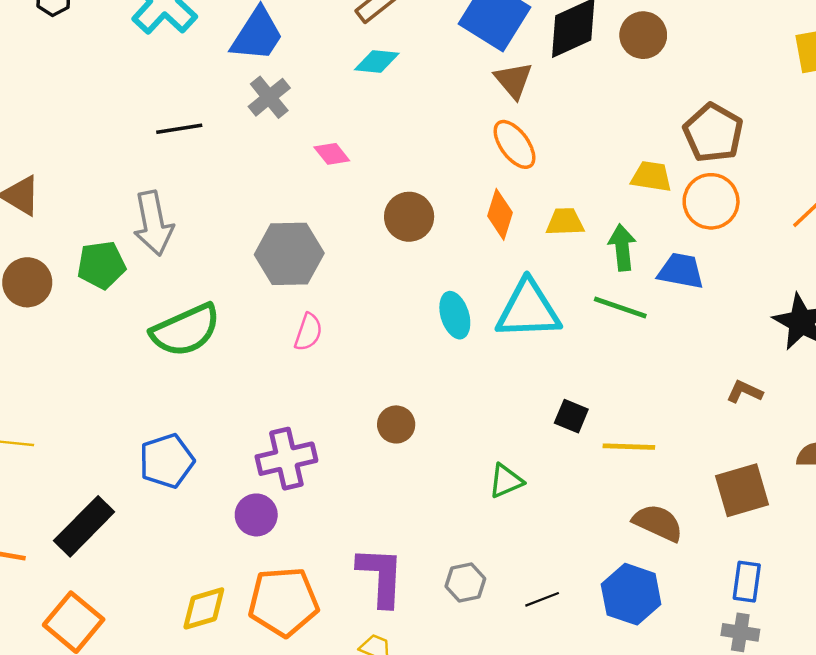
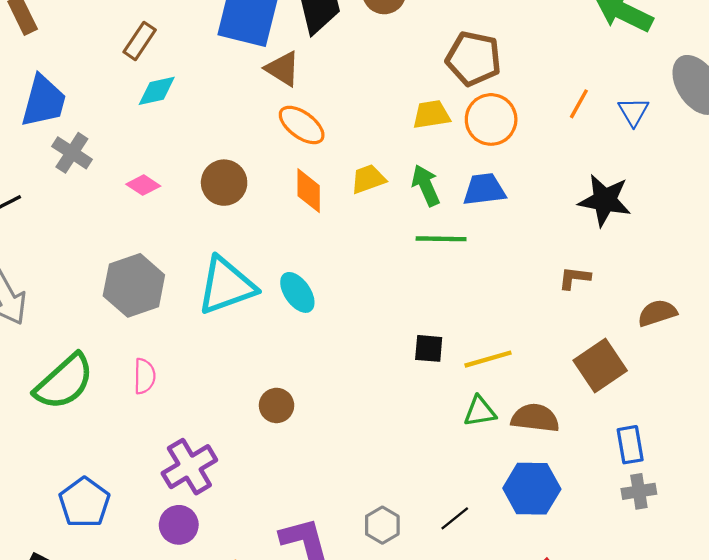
brown circle: (409, 217) -> (224, 183), moved
cyan triangle: (528, 310) -> (226, 286), moved
pink semicircle: (308, 332) -> (145, 376), moved
green triangle: (506, 481) -> (480, 411), moved, turned 32

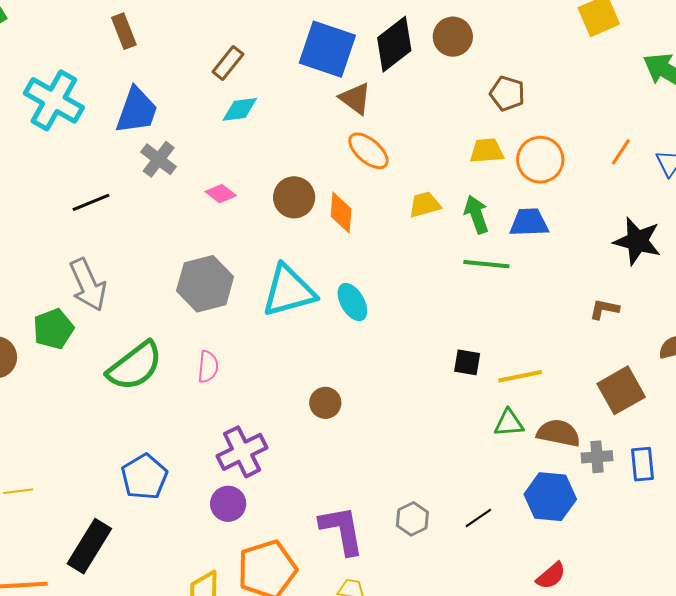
brown pentagon: (474, 59) -> (507, 94), moved, size x0.7
orange diamond: (309, 191) -> (341, 213), moved
gray cross: (639, 491) -> (597, 457), moved

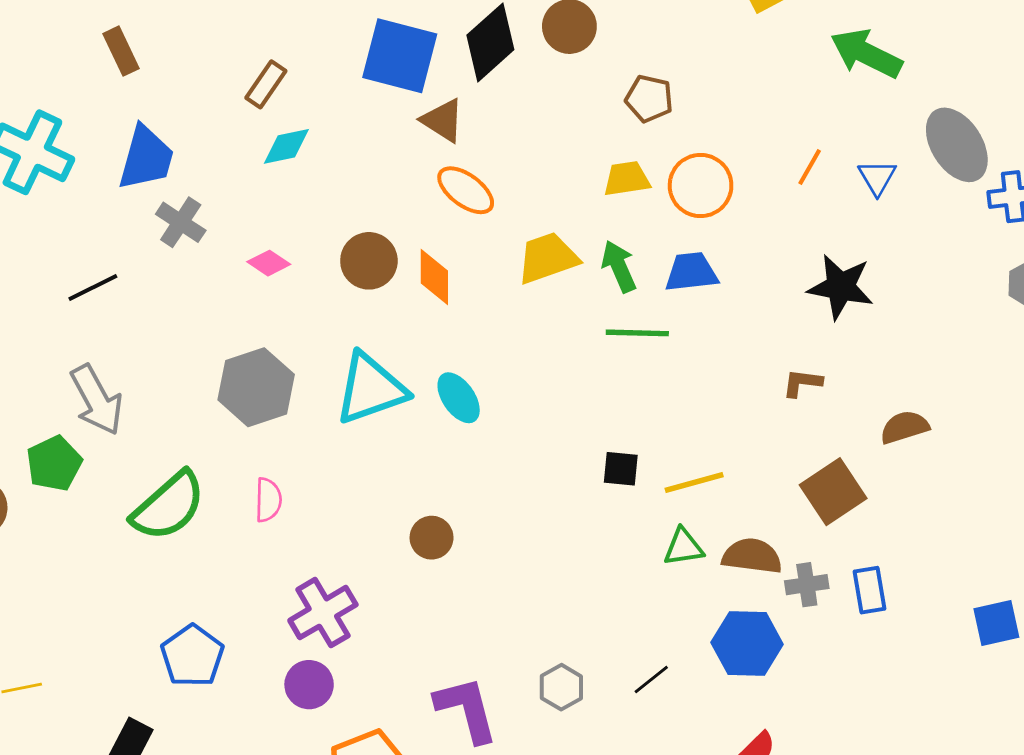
yellow trapezoid: (425, 205) -> (548, 258), size x1.4

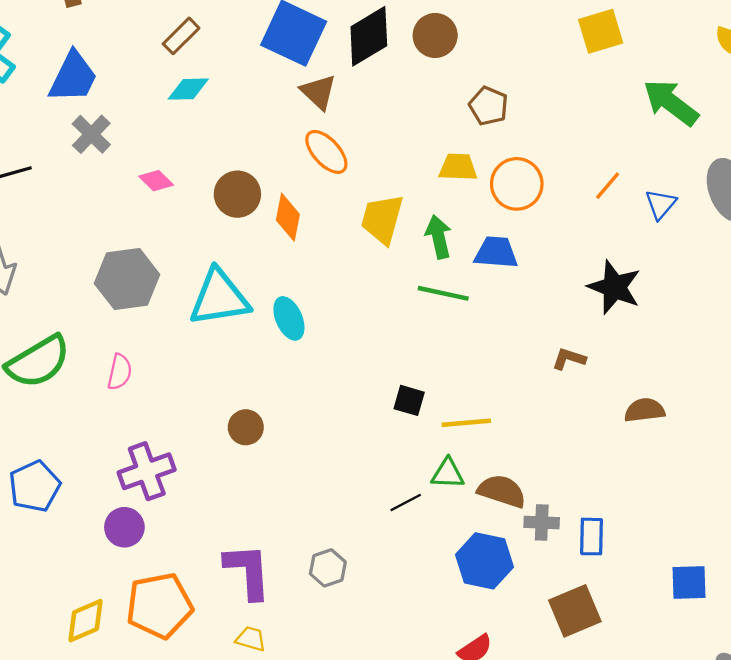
yellow trapezoid: (548, 258) -> (382, 219), turned -66
brown square: (833, 492) -> (575, 611), moved
black line: (651, 679) -> (406, 503), moved

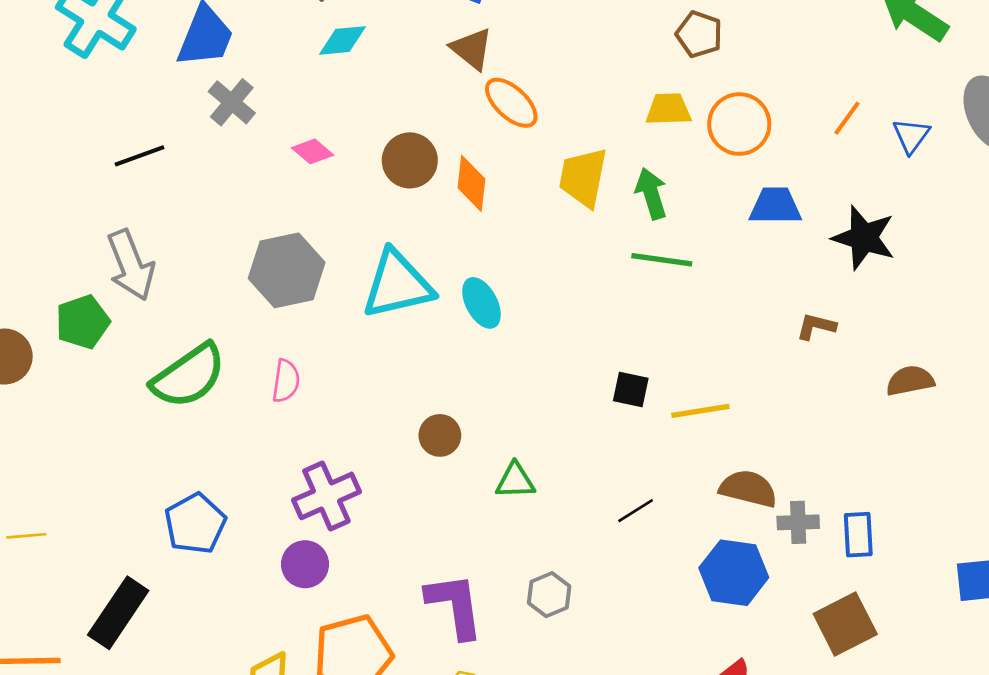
brown triangle: (318, 92) -> (472, 49), moved
blue trapezoid: (496, 252) -> (775, 206), moved
green triangle: (448, 473) -> (515, 481), moved

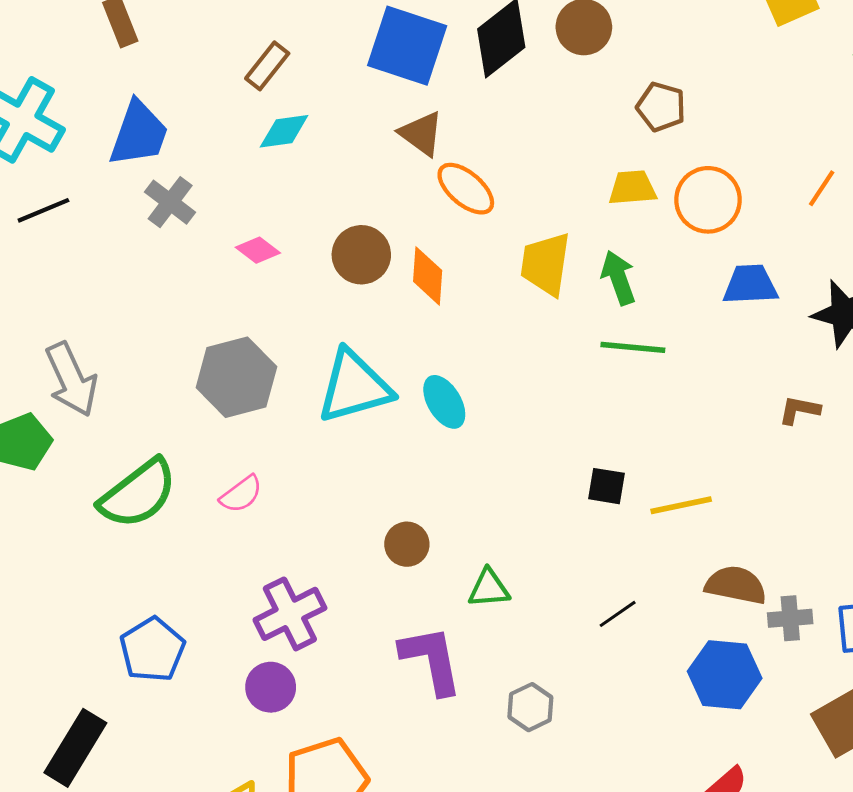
black line: (140, 156) -> (43, 210), moved
pink semicircle: (286, 381) -> (241, 494), turned 48
purple L-shape: (455, 606) -> (431, 660), moved

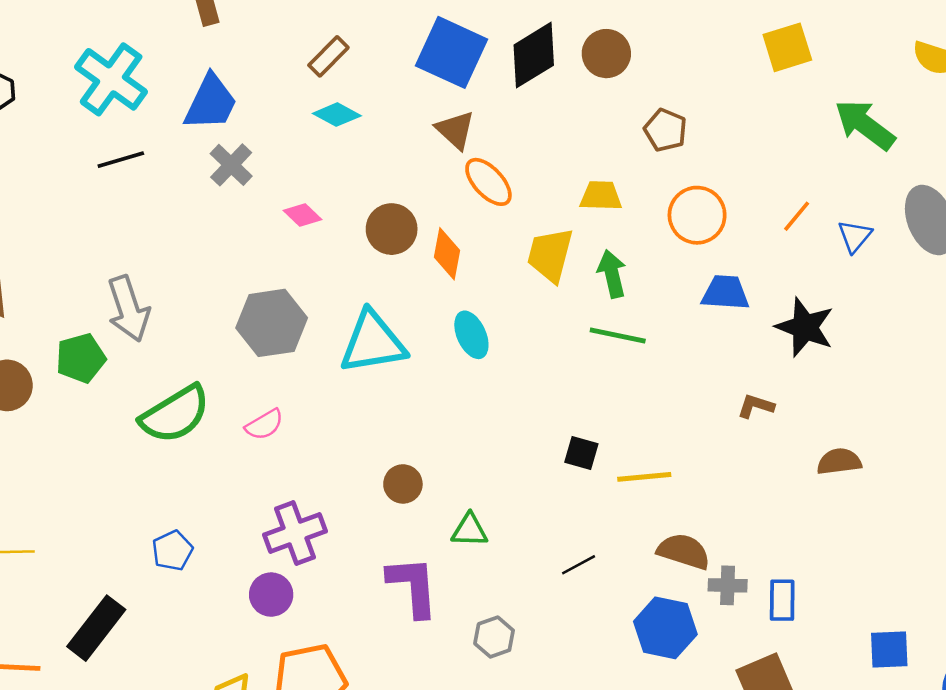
cyan diamond: (284, 131) -> (337, 115), turned 30
yellow trapezoid: (632, 188) -> (601, 196), moved
cyan ellipse: (444, 402) -> (471, 335), moved
blue pentagon: (152, 650) -> (172, 551), size x0.7

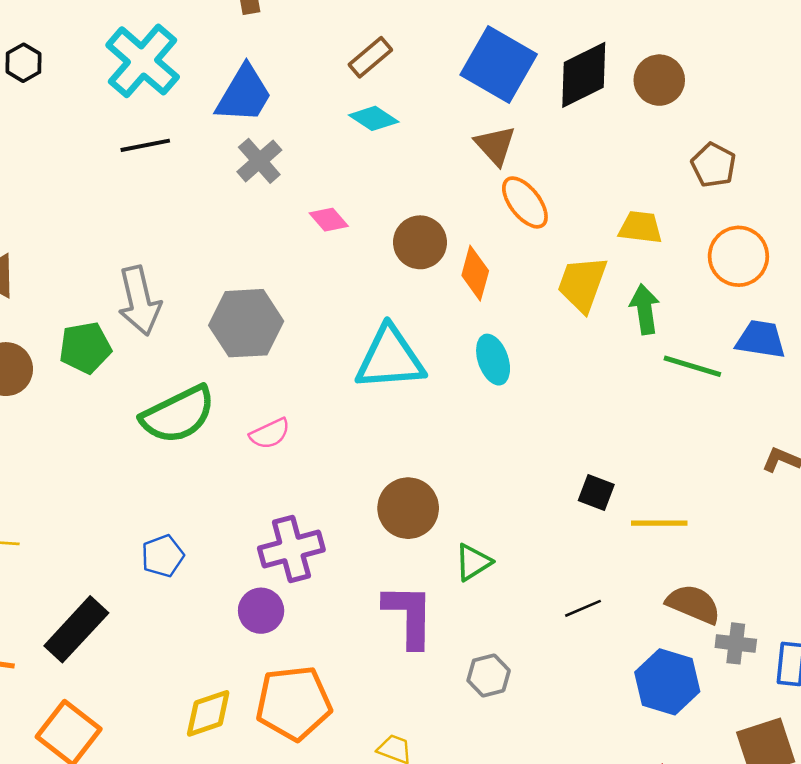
gray hexagon: (272, 323) -> (246, 323), moved
green line: (618, 336) -> (692, 366), moved
brown circle: (403, 484) -> (408, 508), size x1.5
green triangle: (470, 530) -> (473, 562), turned -39

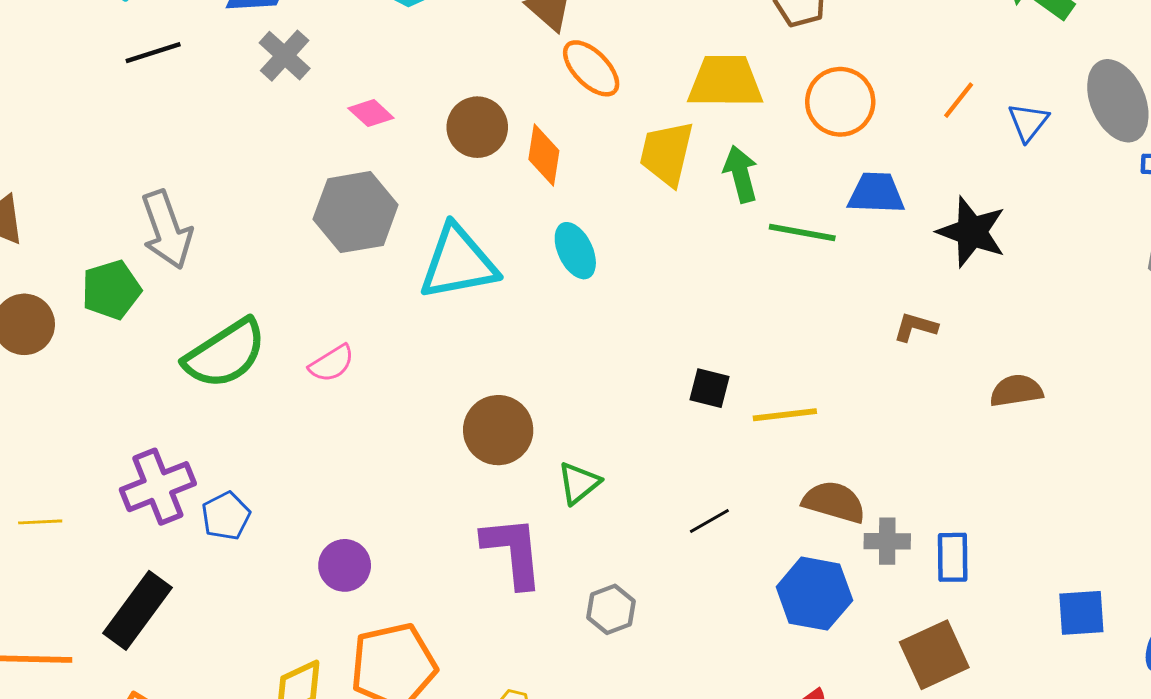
yellow trapezoid: (640, 227) -> (725, 82), size x1.5
gray hexagon: (246, 323) -> (356, 212), moved
purple cross: (291, 549) -> (158, 487), moved

